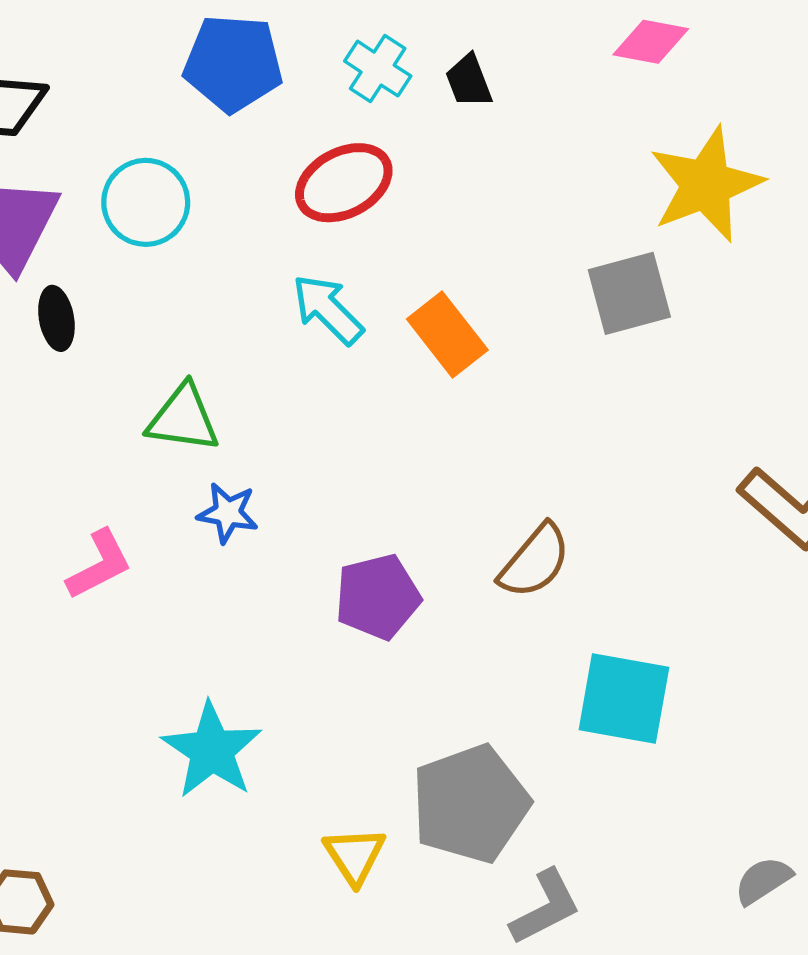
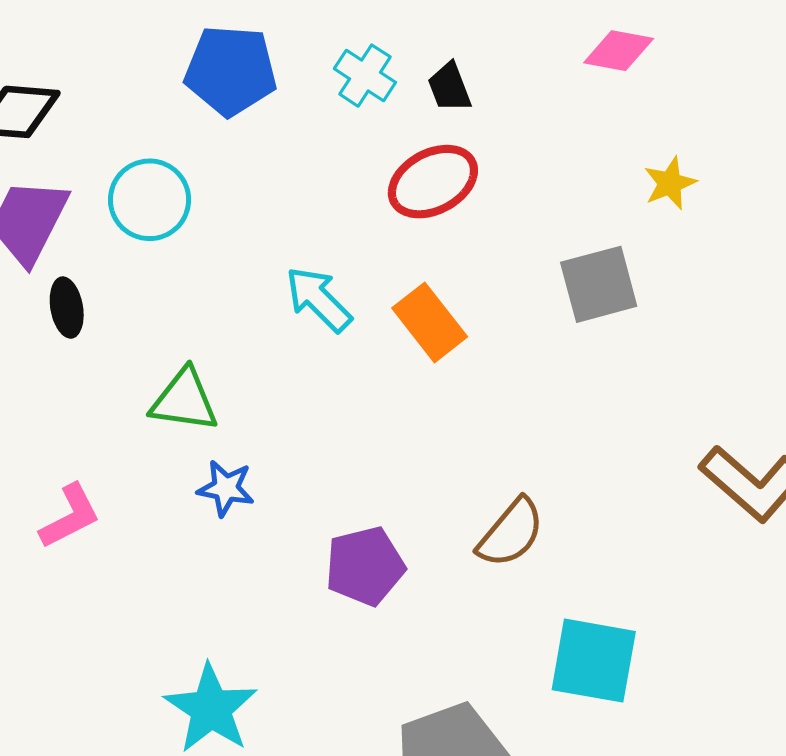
red ellipse: (344, 183) -> (433, 182), moved
yellow star: (706, 185) -> (670, 183), size x0.5
pink L-shape: (99, 565) -> (70, 516), moved

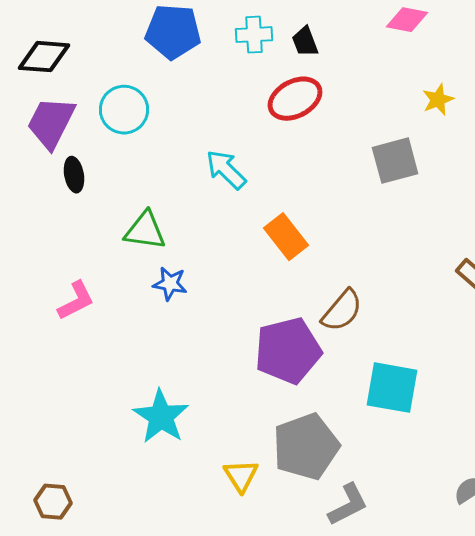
cyan cross: (365, 76) -> (254, 35), turned -36
orange rectangle: (430, 322) -> (286, 237), moved
purple pentagon: (365, 566) -> (288, 351), moved, size x1.4

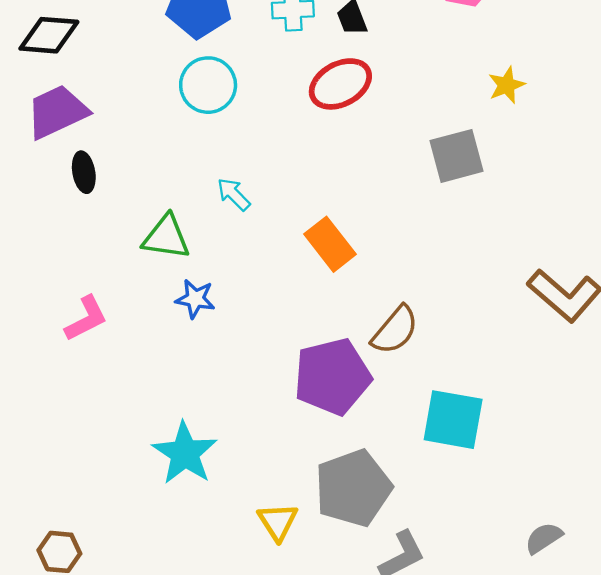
cyan circle: (124, 110) -> (208, 85), moved
purple trapezoid: (51, 123) -> (57, 112), turned 38
cyan arrow: (226, 170) -> (234, 194), moved, size x0.7

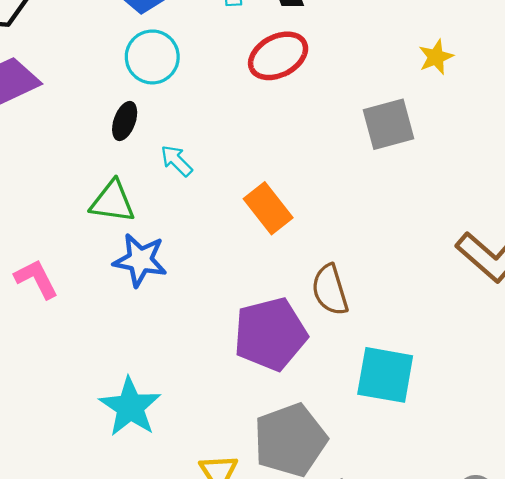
black ellipse: (84, 172) -> (125, 121), moved, turned 30
blue star: (195, 299) -> (140, 260), size x1.4
pink L-shape: (86, 319) -> (36, 279), turned -90
brown semicircle: (395, 330) -> (330, 290), turned 123

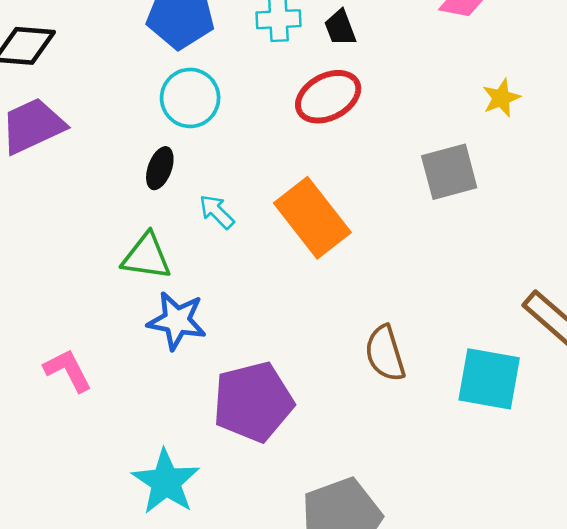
orange rectangle: (268, 208) -> (312, 218), moved, size x1.4
pink L-shape: (36, 279) -> (68, 370), moved
purple pentagon: (270, 334) -> (253, 402), moved
cyan square: (385, 375) -> (489, 379), moved

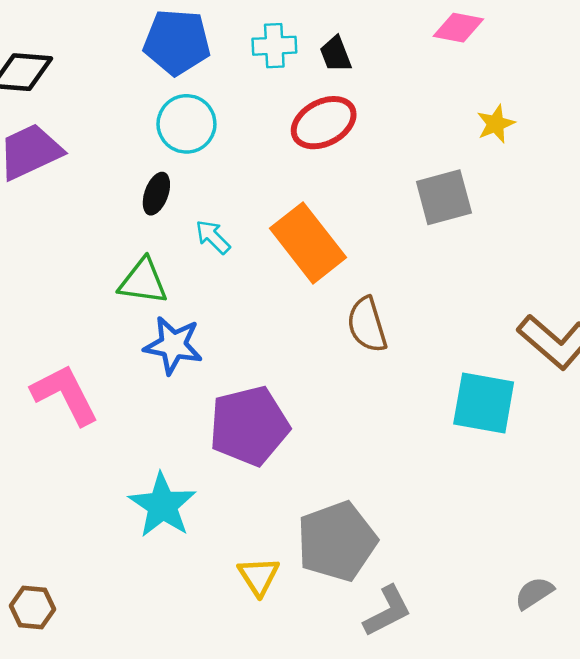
brown semicircle: (385, 353) -> (367, 325), moved
pink L-shape: (68, 370) -> (65, 395), size x1.4

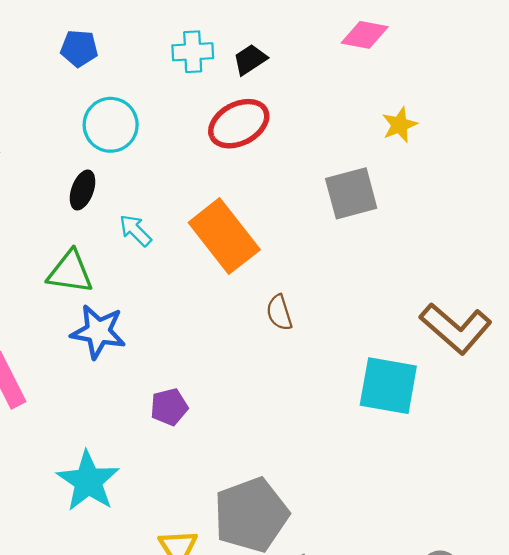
blue pentagon: (177, 42) -> (79, 48), moved, size x0.6
black trapezoid: (336, 54) -> (250, 60), turned 78
brown semicircle: (367, 325) -> (279, 313), size x0.7
purple pentagon: (249, 426) -> (169, 407), size x0.5

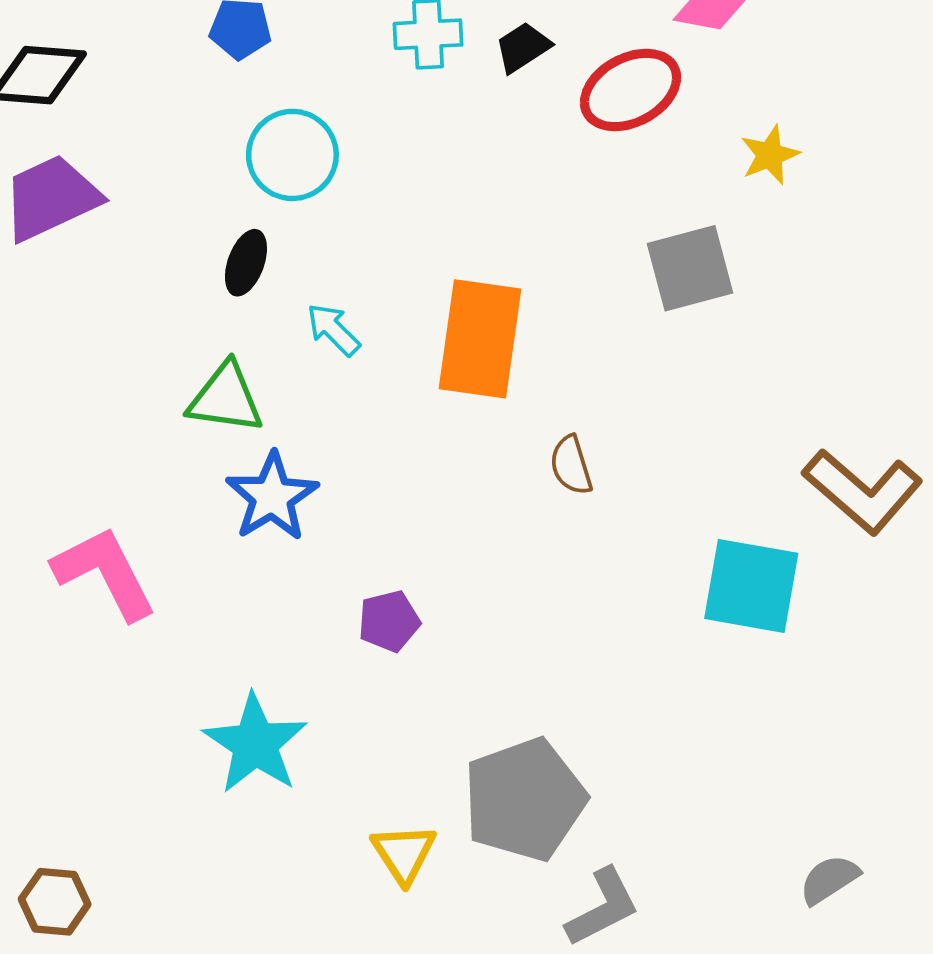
red ellipse: (239, 124) -> (631, 90), moved
orange rectangle: (224, 236) -> (480, 339), turned 46
blue star: (98, 332) -> (272, 497), turned 30

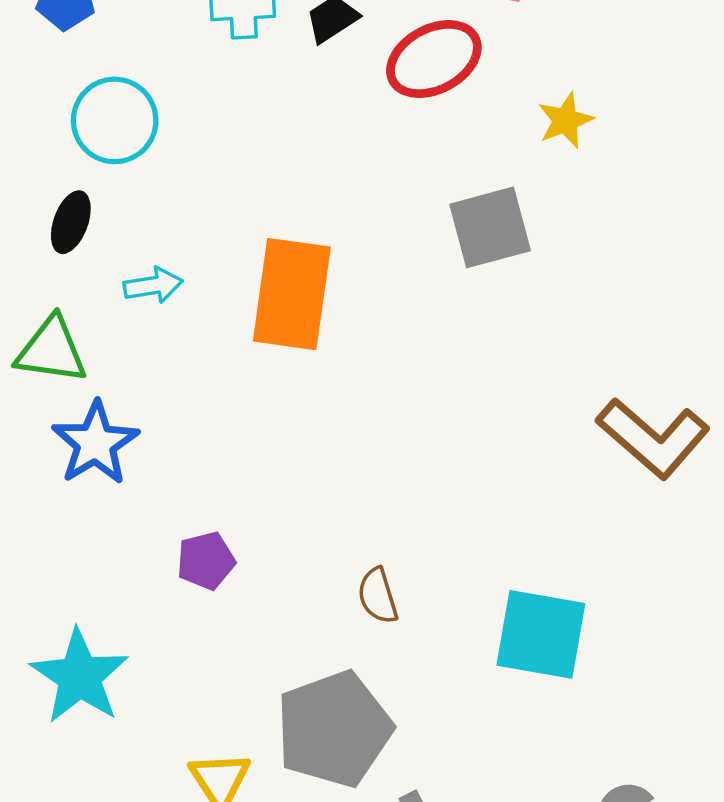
cyan arrow: (333, 330) -> (153, 285), turned 126
brown semicircle: (571, 465) -> (378, 596), moved
cyan square: (751, 586) -> (541, 634), moved

